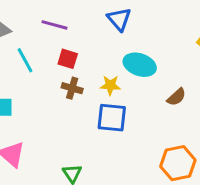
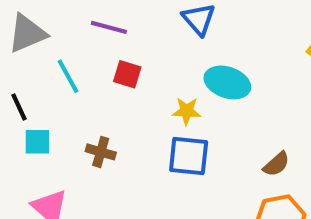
brown cross: (72, 88) -> (101, 152), moved
brown semicircle: (176, 97) -> (276, 164), moved

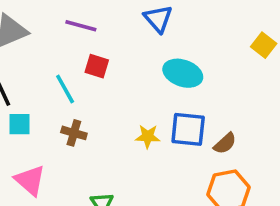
cyan line: (68, 76) -> (65, 89), moved
yellow star: (187, 111) -> (148, 136), moved
blue square: (189, 156) -> (188, 129), moved

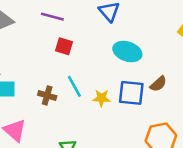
cyan line: (65, 89) -> (74, 86), moved
brown semicircle: (225, 143) -> (158, 84), moved

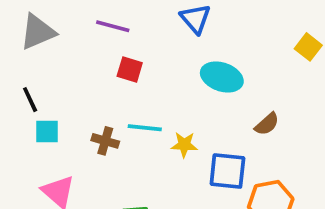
cyan line: (74, 86) -> (145, 128), turned -55
blue square: (131, 93) -> (227, 171), moved

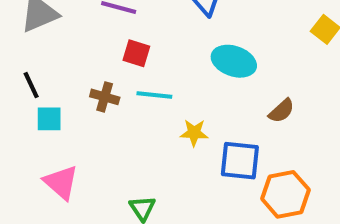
cyan line: (145, 128) -> (154, 95), moved
brown cross: (105, 141) -> (105, 97), moved

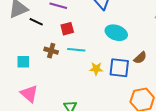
red square: (136, 53) -> (67, 29), turned -32
black line: (31, 85) -> (36, 22), moved, turned -40
blue square: (240, 161) -> (119, 68), moved

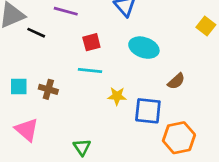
red square: (67, 29) -> (91, 42), moved
brown cross: (51, 51) -> (48, 89), moved
blue square: (119, 68) -> (148, 111), moved

